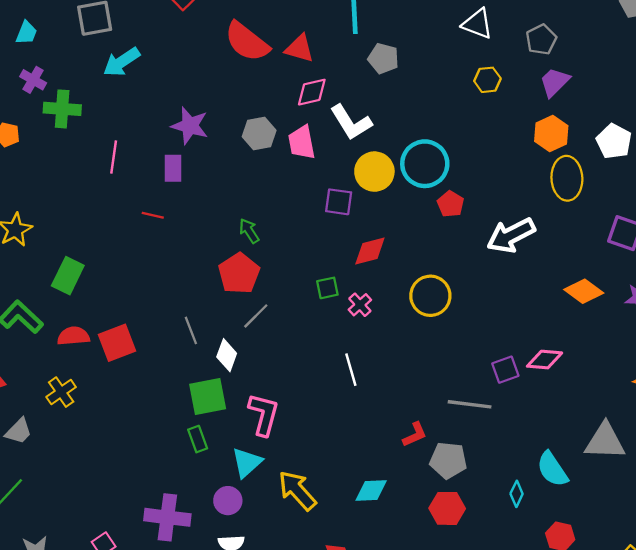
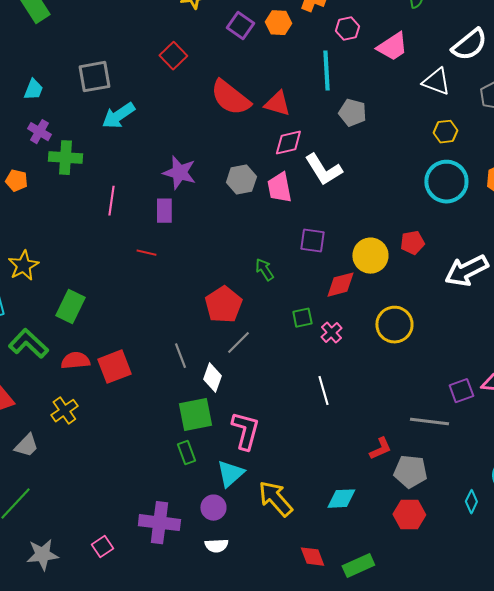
cyan circle: (425, 164) -> (446, 182), moved
yellow circle: (374, 172) -> (370, 256), moved
red pentagon: (451, 204) -> (412, 243), turned 30
green arrow: (249, 231) -> (264, 270), moved

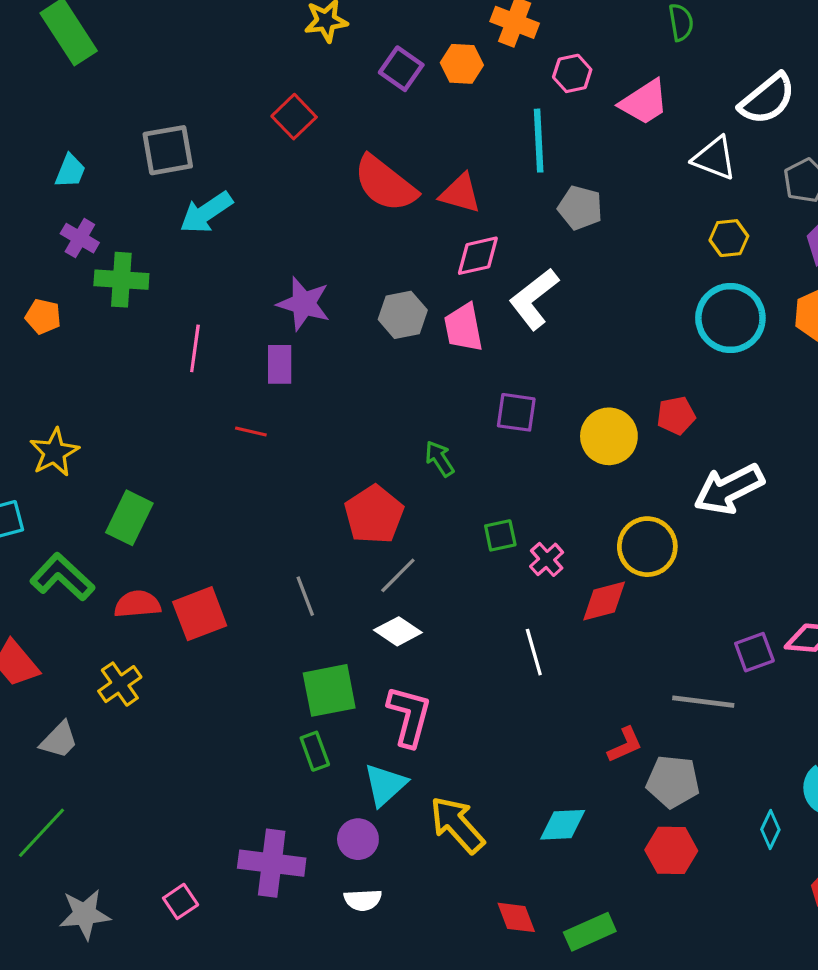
white L-shape: (323, 170) -> (534, 299), turned 84
white arrow: (466, 271) -> (729, 489), moved
red diamond: (340, 285) -> (604, 601), moved
white diamond: (212, 378) -> (398, 631), moved, turned -76

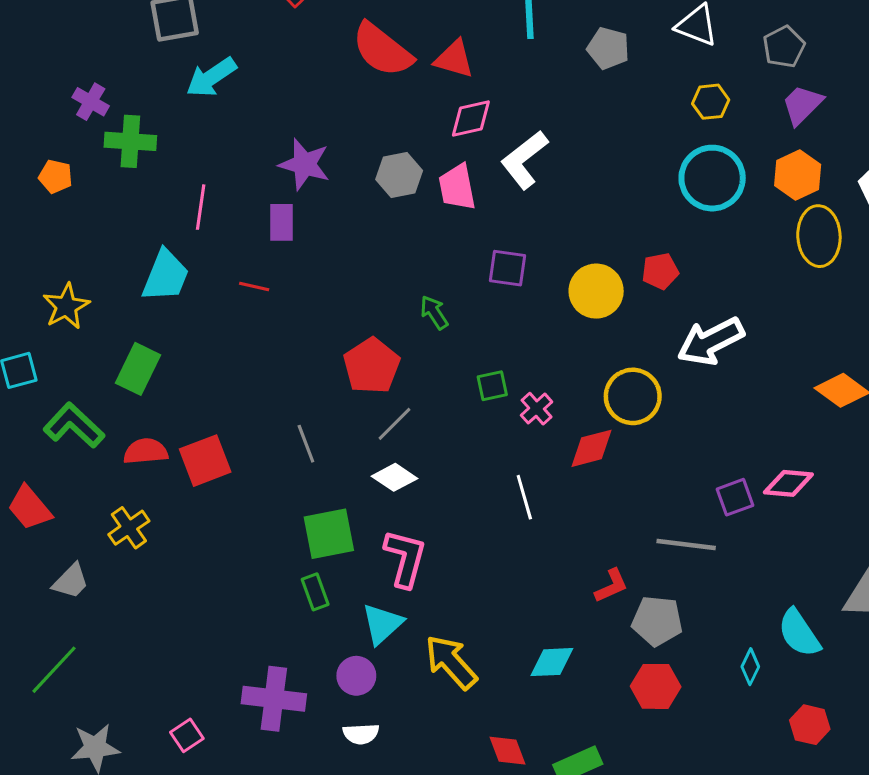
cyan trapezoid: (70, 171) -> (165, 276), moved, size x1.6
gray pentagon: (580, 208) -> (608, 48), moved

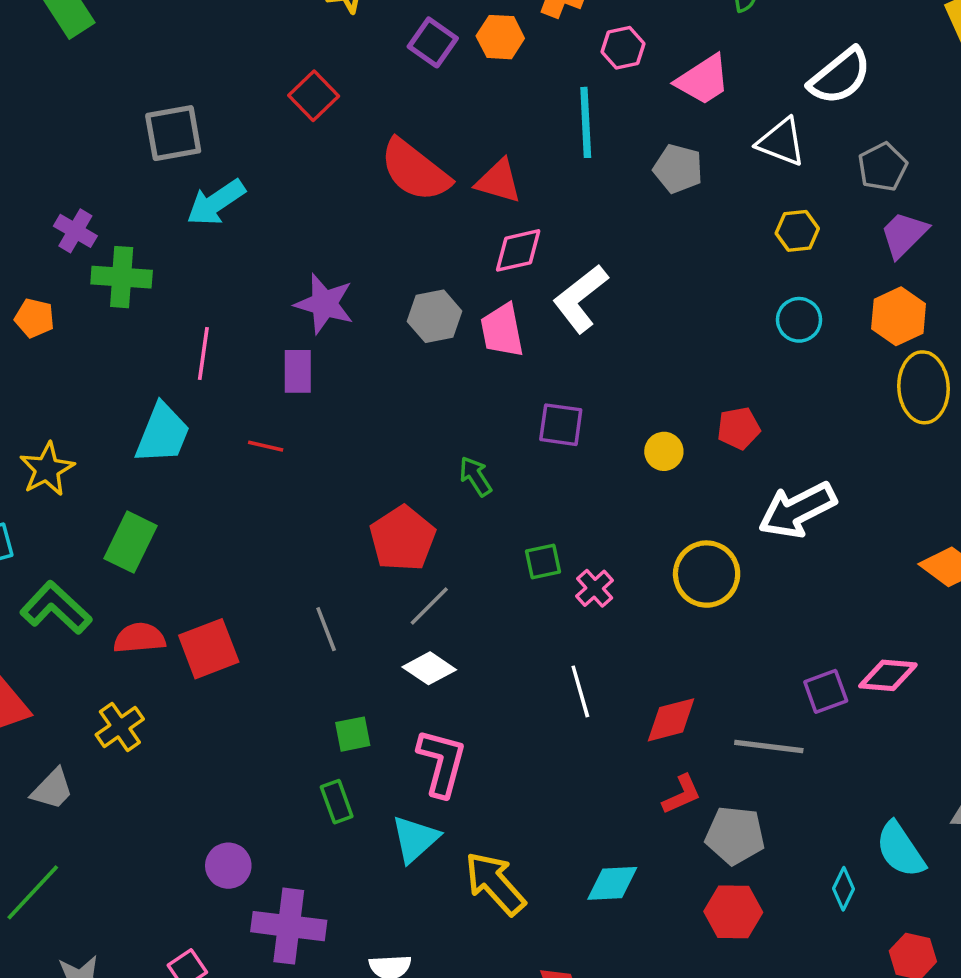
cyan circle: (712, 178) -> (799, 320), size x0.6
yellow circle: (596, 291) -> (664, 451), size x0.6
red diamond: (591, 448) -> (671, 720), moved
green square: (329, 534) -> (353, 734), size x0.6
purple circle: (356, 676) -> (228, 866), moved

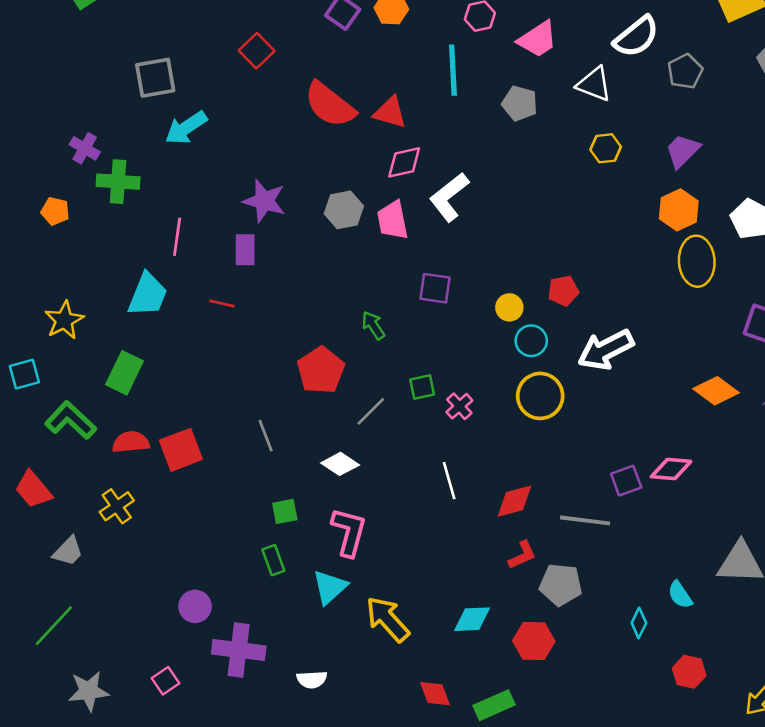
gray pentagon: (883, 167) -> (685, 71), moved
cyan circle: (799, 320) -> (531, 341), moved
gray line: (429, 606) -> (371, 411), moved
cyan semicircle: (900, 850) -> (680, 595), size x0.7
red hexagon: (733, 912) -> (534, 641), moved

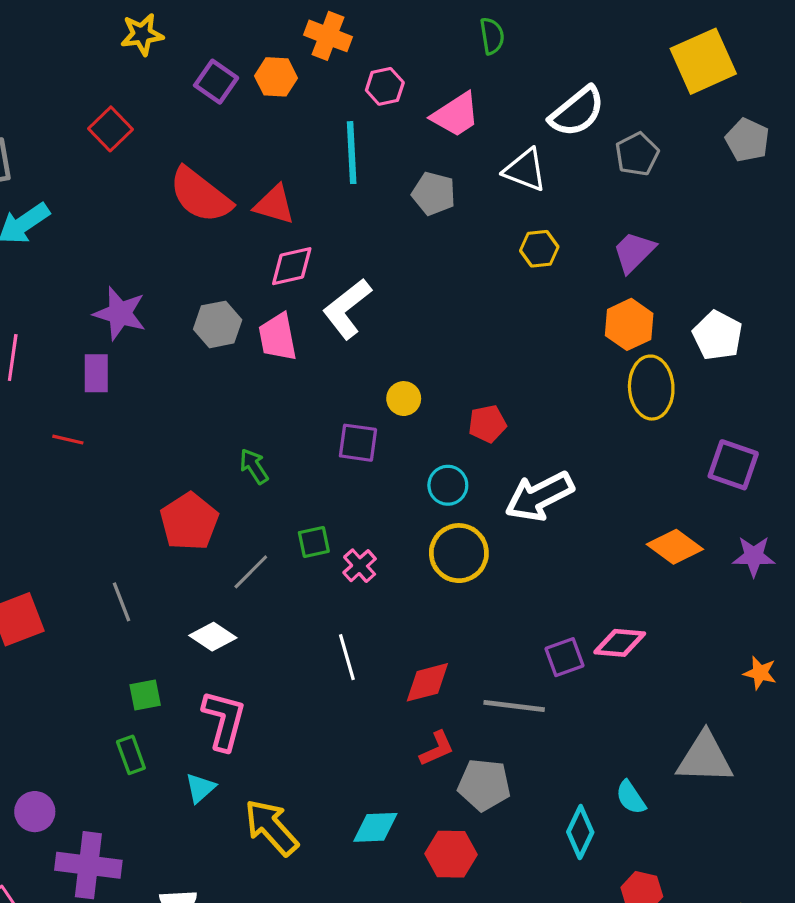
purple square: (435, 288) -> (358, 443), moved
yellow circle: (509, 307) -> (404, 399), moved
cyan triangle: (330, 587) -> (200, 788), size x0.7
cyan diamond: (639, 623) -> (580, 832), size x1.4

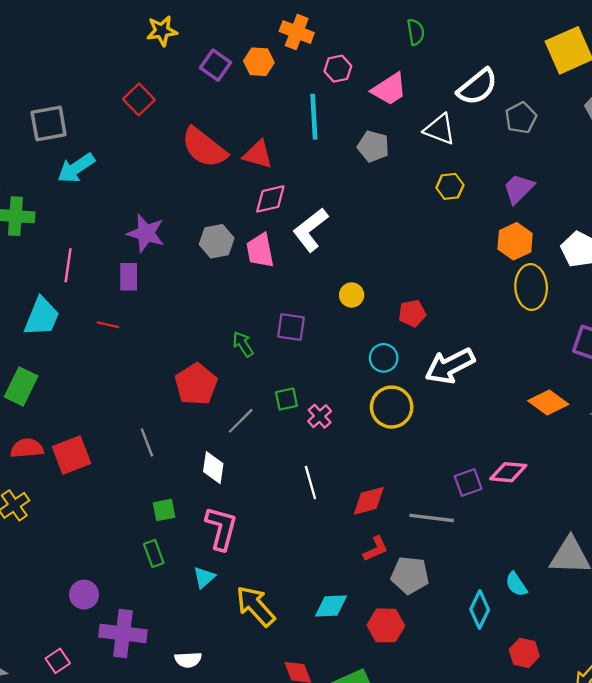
purple square: (358, 443) -> (291, 327), moved
white diamond: (213, 637) -> (213, 468), turned 64

